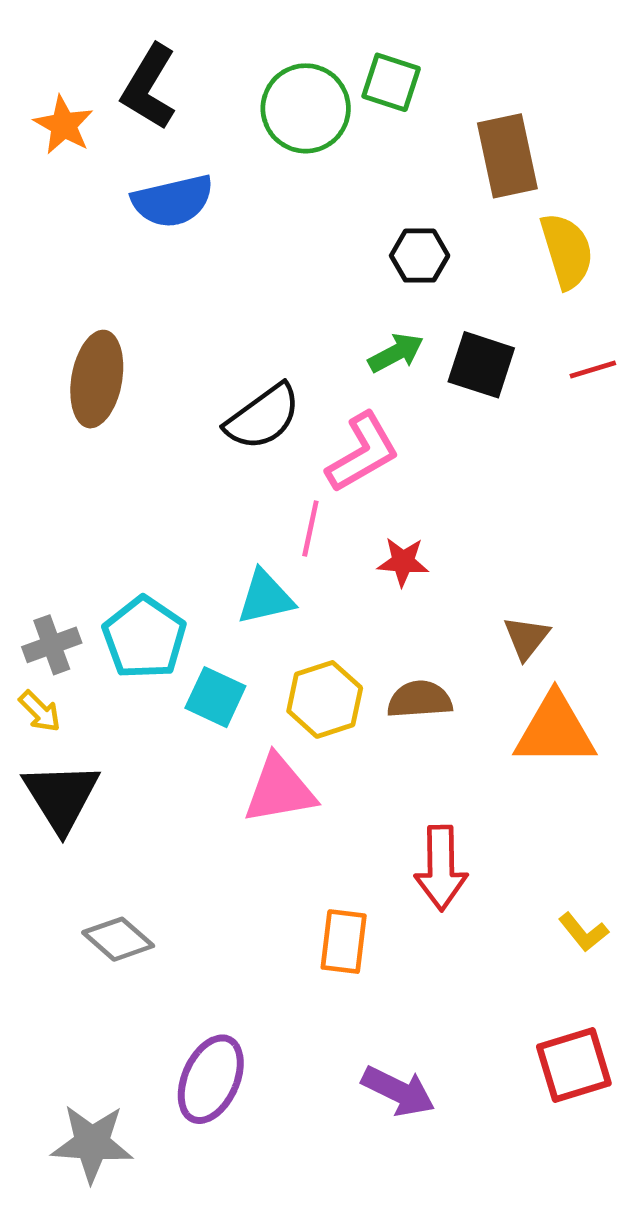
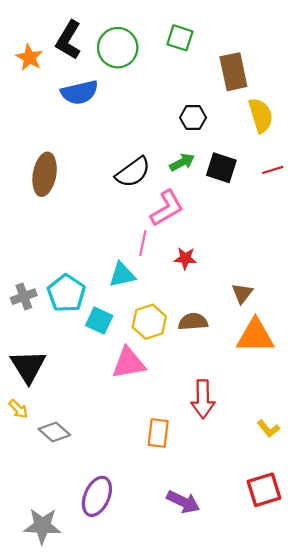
green circle: (306, 108) -> (118, 48), moved
black semicircle: (263, 417) -> (133, 172), moved
yellow arrow: (40, 711) -> (18, 409), moved

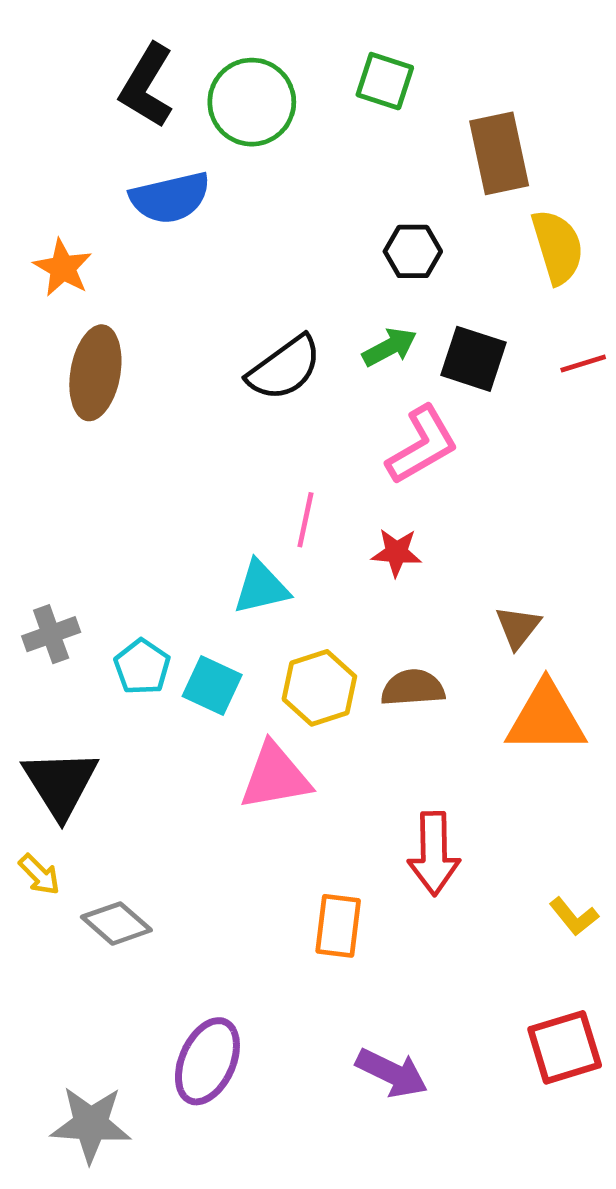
orange star: (29, 57) -> (63, 268), moved
pink L-shape: (167, 208) -> (422, 445), moved
cyan pentagon: (66, 293) -> (142, 667), moved, size x0.7

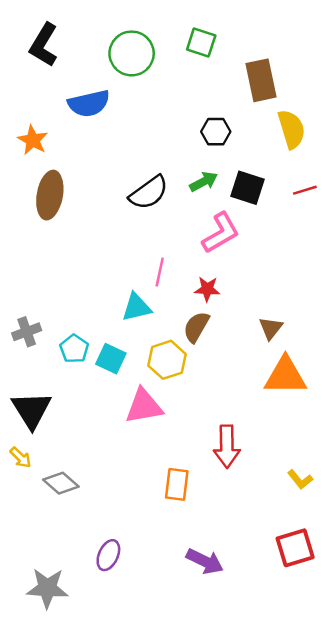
black L-shape: (147, 86) -> (44, 45), moved
brown semicircle: (413, 688) -> (196, 327), moved, turned -56
purple ellipse: (207, 1061) -> (108, 555), size x0.7

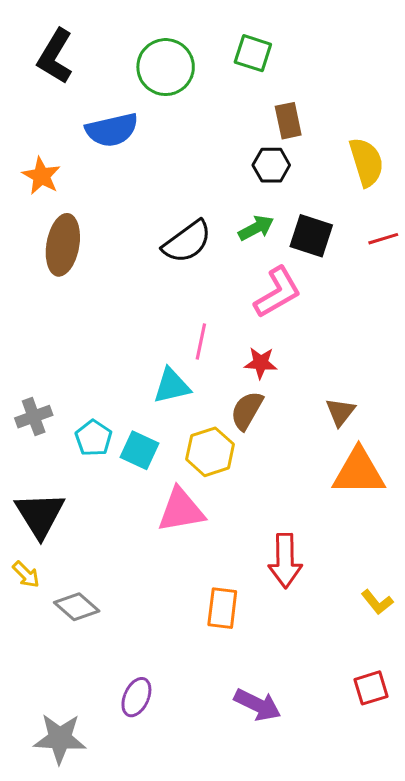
brown rectangle: (261, 80) -> (288, 121), moved, size x0.7
red square: (295, 548) -> (371, 688), size x0.7

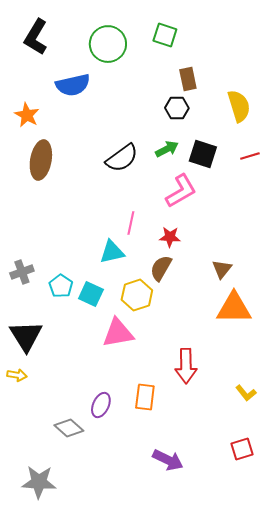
yellow arrow: (26, 574) -> (17, 375), turned -36
gray diamond: (77, 607) -> (69, 428), moved
purple ellipse: (136, 697) -> (101, 405), moved

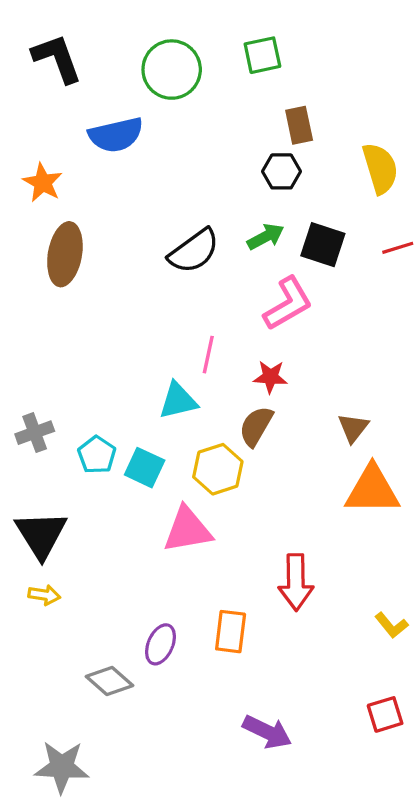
green square: (165, 35) -> (262, 55), turned -30
black L-shape: (36, 37) -> (57, 58), turned 129
yellow arrow: (17, 375) -> (44, 595), moved

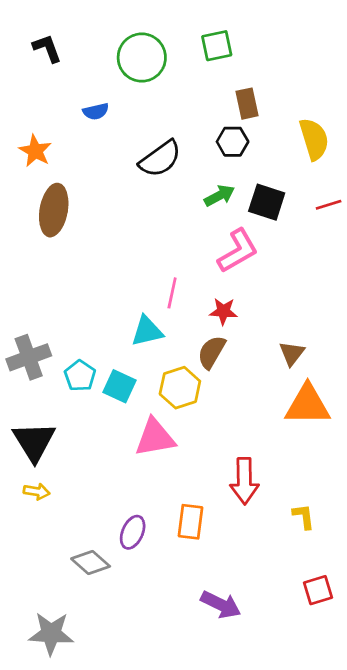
black L-shape: (57, 58) -> (47, 48), size x0.7
blue semicircle: (116, 135) -> (96, 111), size x0.6
black semicircle: (194, 251) -> (160, 159), moved
gray cross: (35, 433) -> (29, 357), size x1.4
yellow L-shape: (391, 625) -> (304, 516), moved, turned -148

